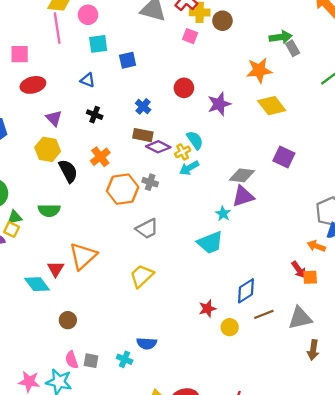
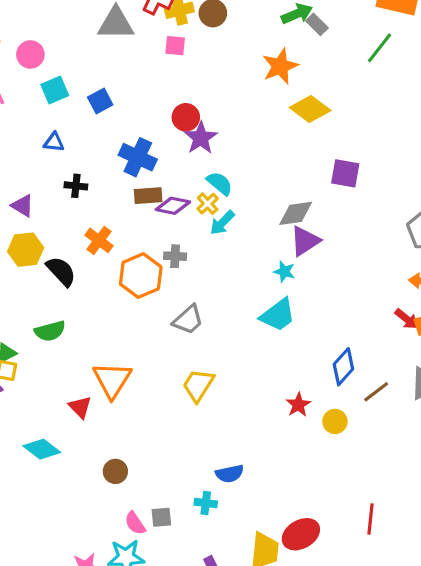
purple star: (219, 104) -> (201, 138), moved
blue cross: (143, 106) -> (138, 157), size x1.6
cyan diamond: (37, 284) -> (42, 449), moved

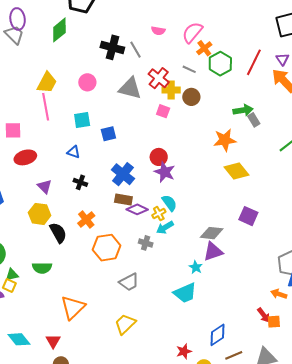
pink circle: (30, 54) -> (87, 82), moved
purple star: (201, 138) -> (165, 172), turned -30
gray cross: (175, 256) -> (146, 243), moved
red triangle: (80, 407) -> (53, 341), moved

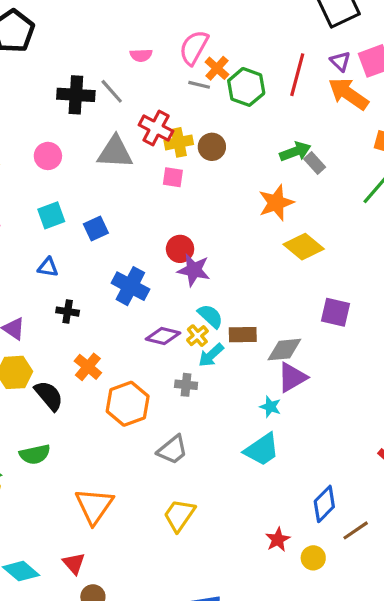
gray line: (189, 69) -> (199, 85), moved
brown rectangle: (123, 199) -> (243, 335), moved

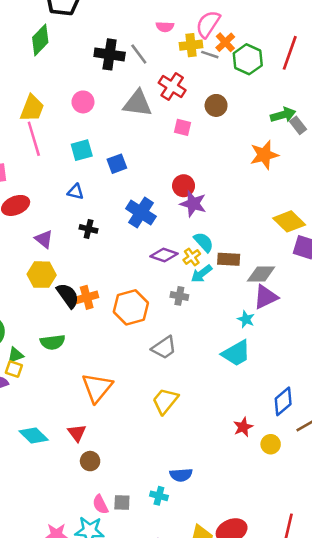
yellow cross: (179, 142) -> (191, 45), moved
yellow diamond: (304, 247) -> (289, 221), moved
orange cross: (88, 367) -> (87, 297), moved, turned 30

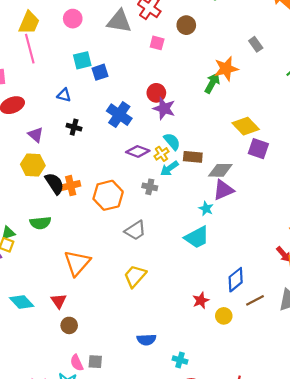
green arrow: (283, 115) -> (212, 83), moved, turned -48
cyan square: (82, 150) -> (82, 60), moved
cyan cross: (159, 496) -> (180, 360), moved

